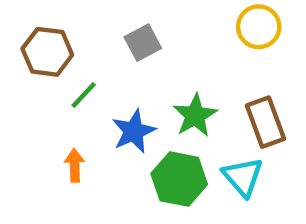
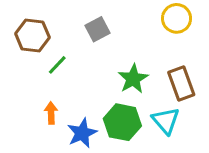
blue star: (134, 131) -> (82, 133), moved

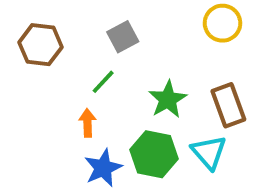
green line: (57, 65) -> (103, 82), moved
orange arrow: (51, 113) -> (87, 123), moved

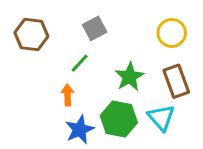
yellow circle: (222, 23) -> (172, 33), moved

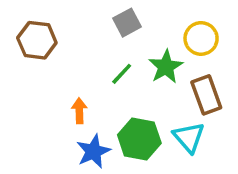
gray square: (95, 28) -> (127, 23), moved
green line: (80, 63) -> (122, 74), moved
green star: (129, 77) -> (166, 67), moved

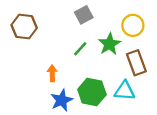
cyan triangle: (189, 137) -> (125, 91), turned -45

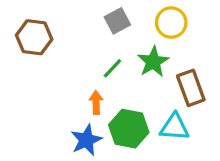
yellow circle: (133, 25) -> (171, 23), moved
orange arrow: (52, 73) -> (96, 103), moved

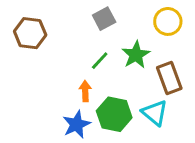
yellow circle: (171, 23) -> (168, 21), moved
cyan triangle: (174, 127) -> (155, 113), turned 36

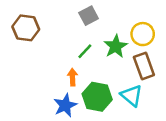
yellow circle: (168, 21) -> (143, 34), moved

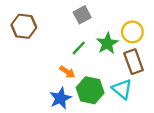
orange arrow: (73, 77) -> (67, 72), turned 126

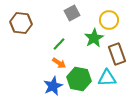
yellow circle: (132, 32) -> (109, 20), moved
green line: (79, 48) -> (59, 44), moved
cyan triangle: (122, 89) -> (107, 78), turned -42

